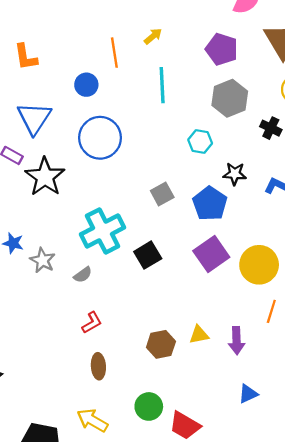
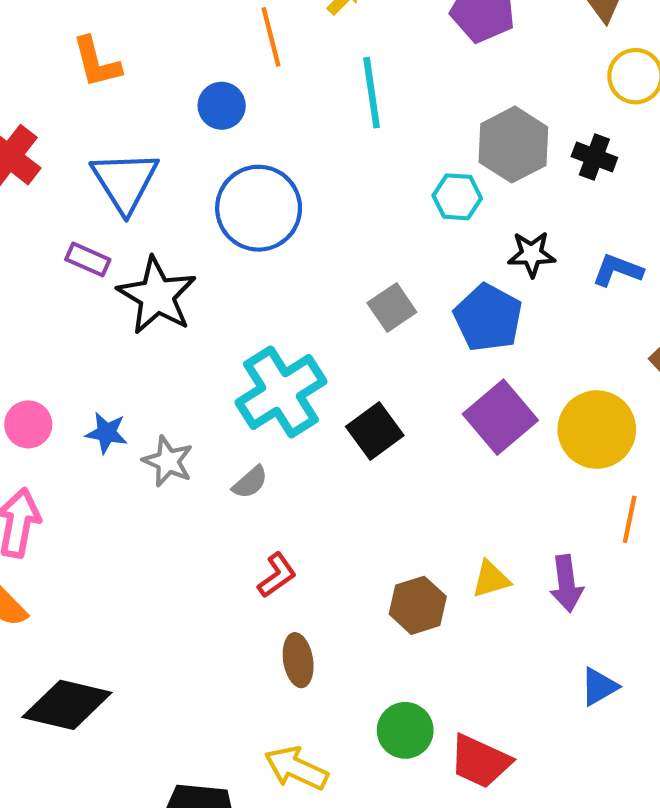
gray hexagon: (230, 98) -> (513, 145), moved

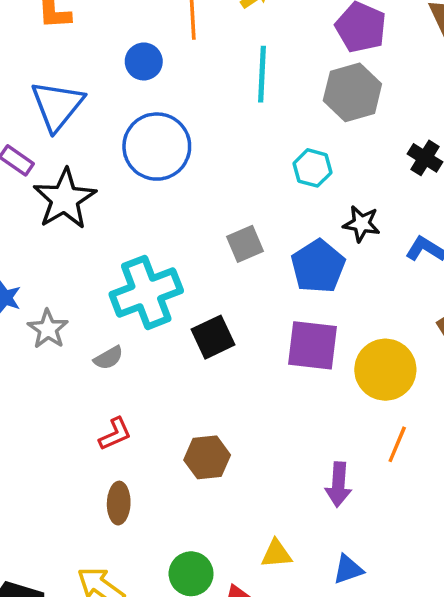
gray hexagon: (513, 145) -> (352, 92), moved
purple square: (500, 417) -> (312, 345), turned 36
yellow triangle: (491, 579) -> (276, 554), moved
brown hexagon: (418, 605) -> (207, 457), moved

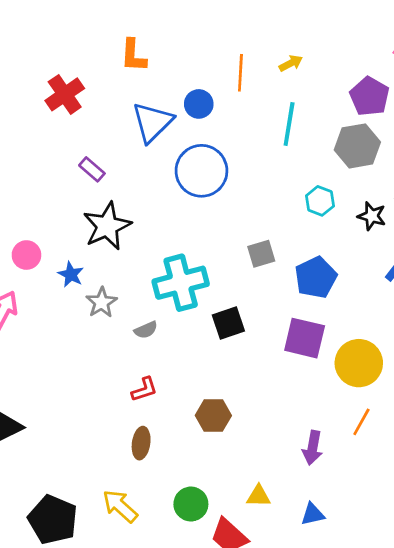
blue triangle: (57, 105) -> (152, 122), moved
black star: (65, 199) -> (107, 226), moved
black star: (361, 224) -> (372, 216), moved

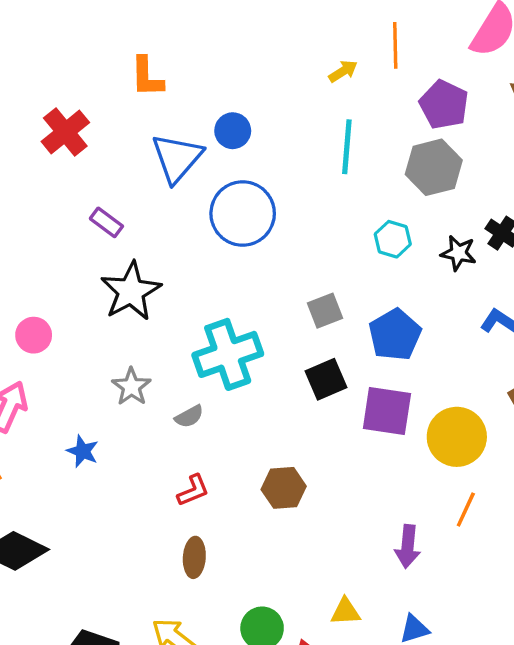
orange line: (240, 73) -> (395, 45), moved
blue star: (71, 274) -> (83, 451), moved
black square: (228, 323) -> (326, 379), moved
brown hexagon: (213, 415) -> (284, 488), moved

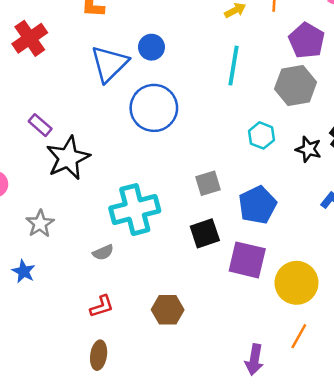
purple rectangle: (106, 222) -> (40, 125), moved
gray star: (131, 387) -> (40, 224), moved

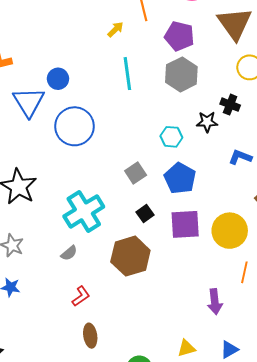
cyan hexagon: (261, 135) -> (171, 137), moved
black square: (205, 233) -> (145, 213), size x0.7
brown hexagon: (168, 310) -> (130, 256), moved, size x1.5

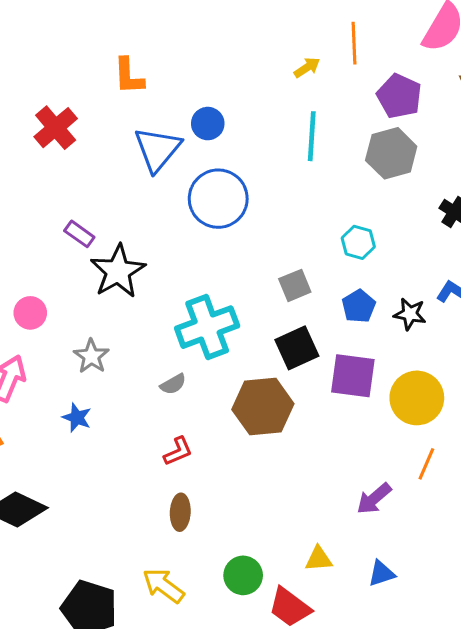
black star: (207, 122) -> (410, 314), moved
blue pentagon: (180, 178) -> (359, 306), size x0.7
black square: (145, 213) -> (297, 348), size x1.6
purple arrow: (215, 302) -> (374, 499), turned 45

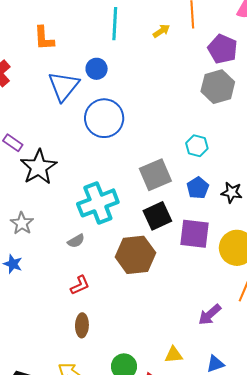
cyan line: (312, 136) -> (115, 24), moved
gray square: (295, 285) -> (155, 175), size x1.5

